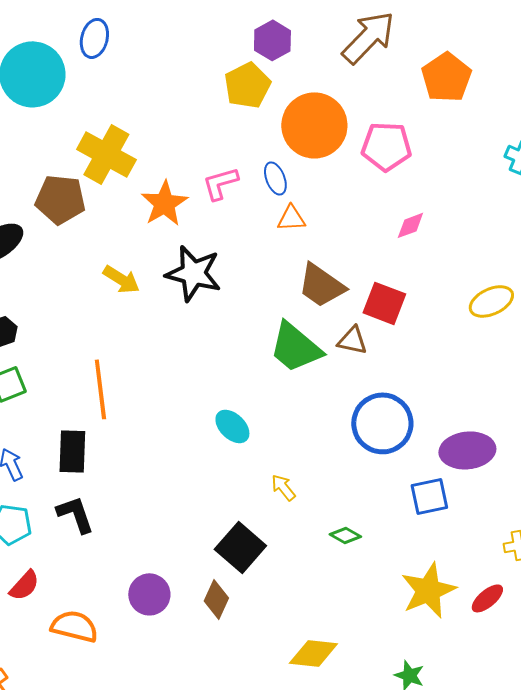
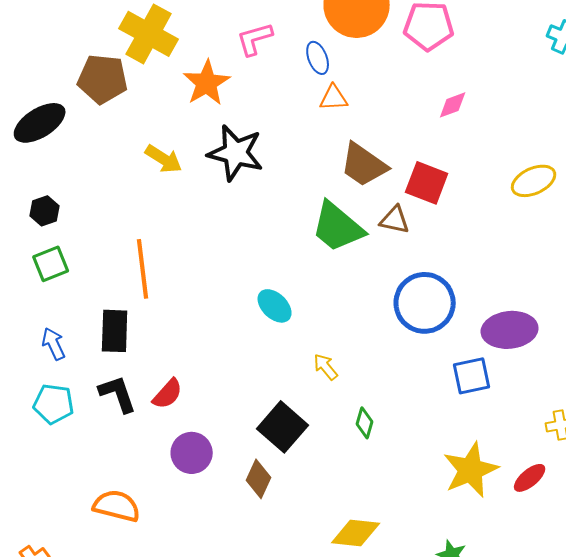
pink L-shape: (220, 183) -> (255, 39), moved
green diamond: (345, 535) -> (365, 423), moved, turned 76
red semicircle: (24, 585) -> (168, 394), moved
purple circle: (149, 594) -> (192, 453), moved

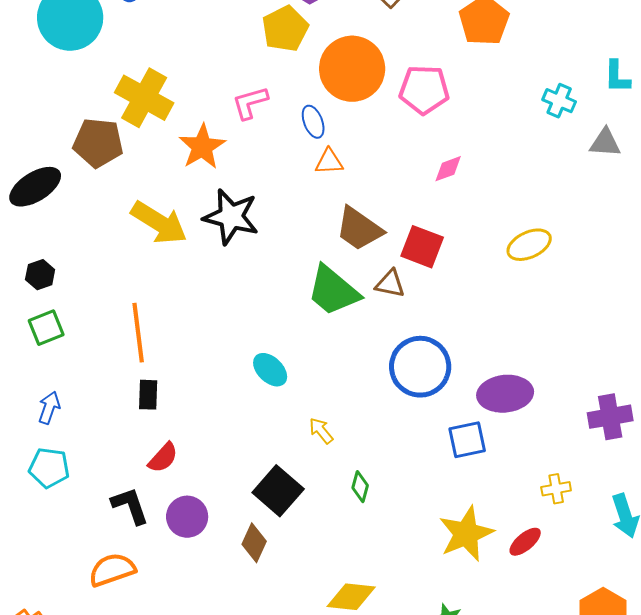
yellow arrow: (164, 159) -> (159, 223), size x1.5
black rectangle: (115, 331) -> (148, 395), moved, size x0.7
blue arrow: (54, 344) -> (49, 408), turned 44
black L-shape: (118, 394) -> (130, 506), moved
orange semicircle: (117, 506) -> (112, 570), turned -33

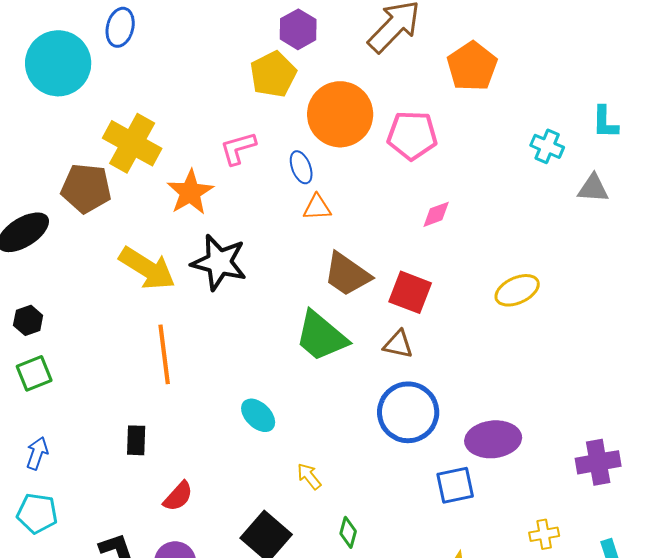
brown triangle: (390, 284) -> (398, 344), moved
orange line: (138, 333) -> (164, 354), moved
red semicircle: (163, 458) -> (178, 496), moved

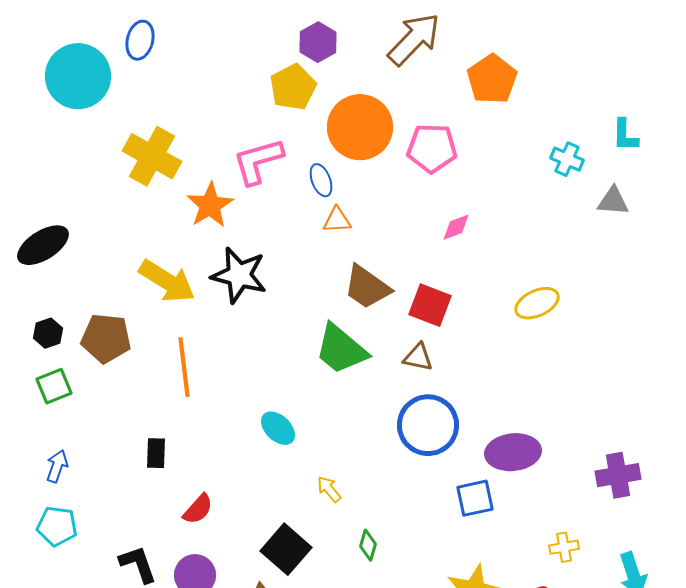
pink L-shape: (238, 148) -> (258, 161), size x1.4
brown pentagon: (86, 188) -> (106, 338), moved

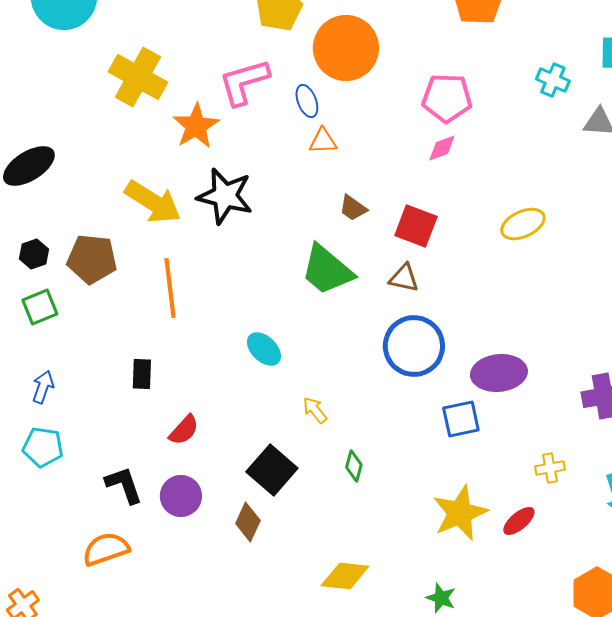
pink pentagon: (432, 148) -> (447, 98), moved
brown trapezoid: (367, 287) -> (353, 208), size x0.6

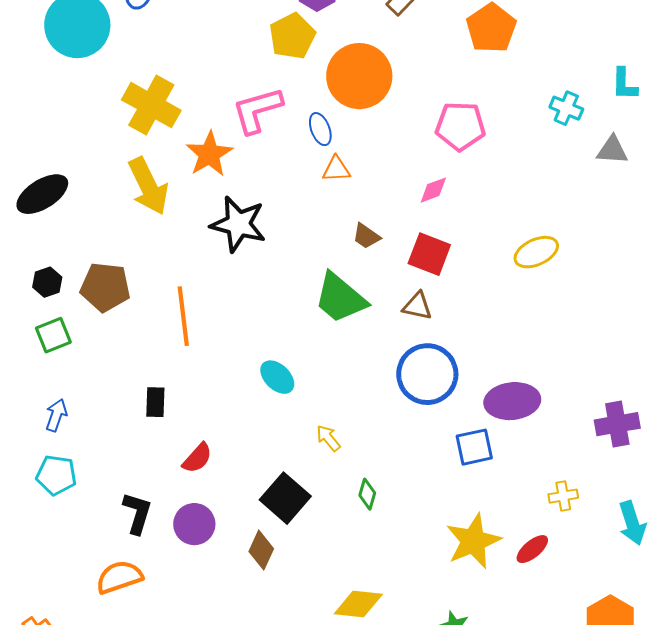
pink diamond: (442, 148) -> (433, 190), moved
yellow arrow: (153, 202) -> (148, 186), moved, turned 32
black L-shape: (124, 485) -> (137, 513), turned 36

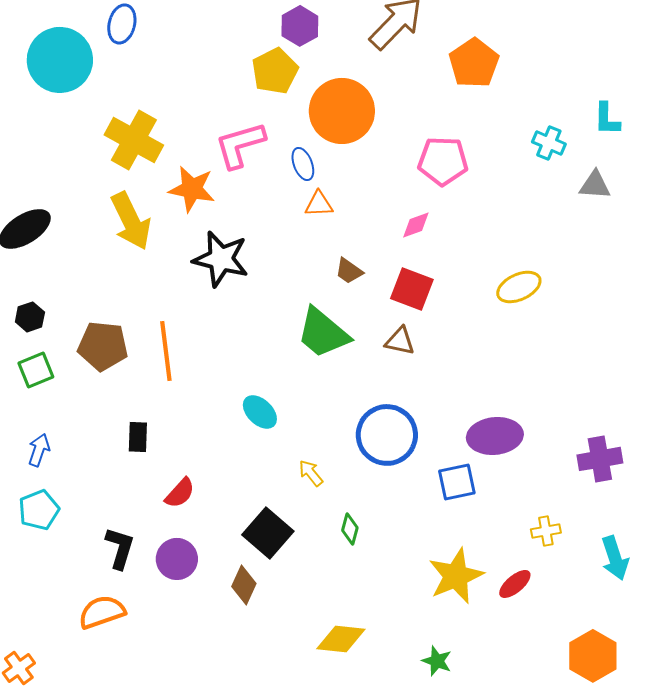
orange star: (209, 154) -> (192, 189), turned -30
brown pentagon: (105, 287) -> (103, 346), moved
blue circle: (427, 374) -> (387, 435), moved
cyan pentagon: (56, 475) -> (39, 510), turned -30

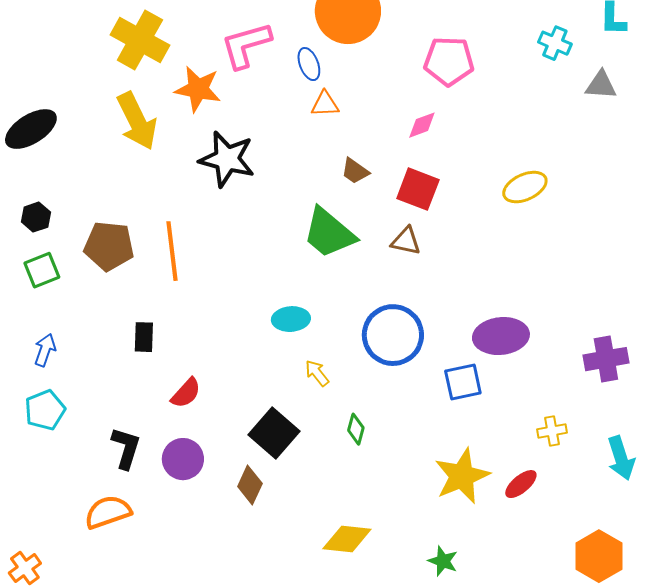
cyan ellipse: (260, 412) -> (291, 319), moved, turned -48

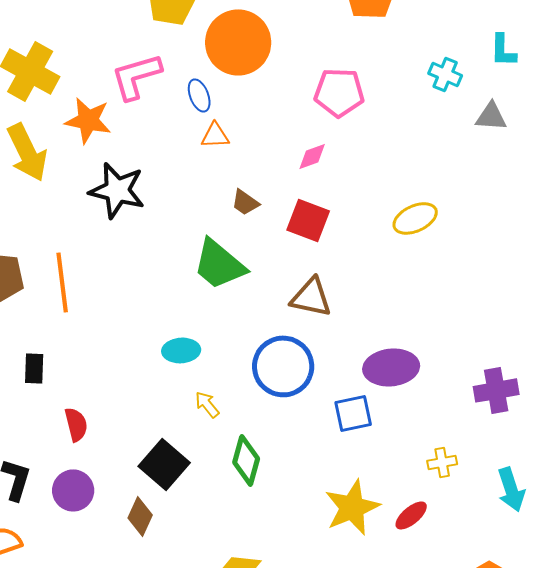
brown triangle: (406, 241) -> (311, 297), moved, size x1.4
red semicircle: (186, 393) -> (76, 424), turned -56
green diamond: (356, 429) -> (246, 460), size x1.6

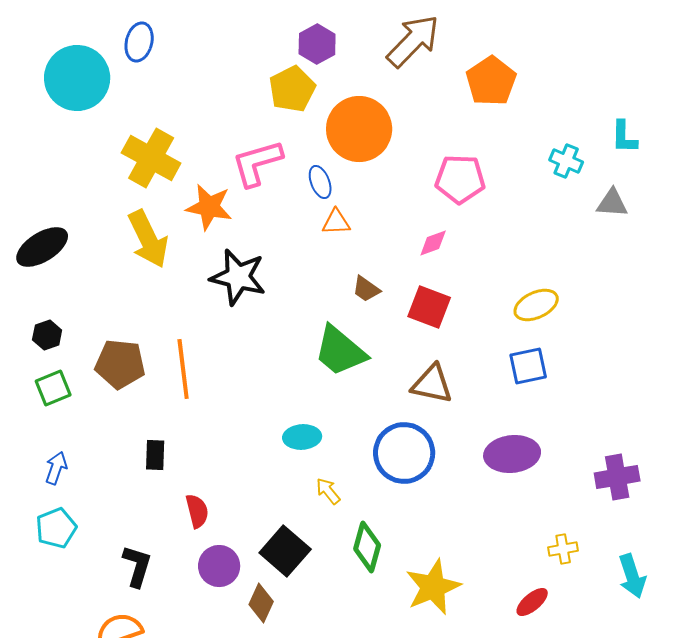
blue square: (353, 413) -> (528, 366), moved
purple circle: (73, 490) -> (219, 566), moved
yellow star: (352, 507) -> (433, 587), moved

